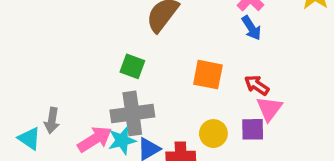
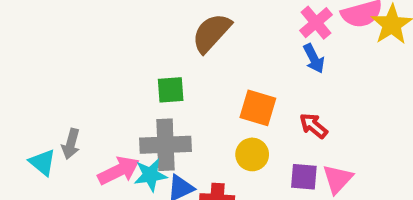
green square: (132, 66) -> (171, 90), turned -30
pink triangle: (269, 109) -> (338, 179), moved
yellow circle: (213, 134) -> (252, 154), moved

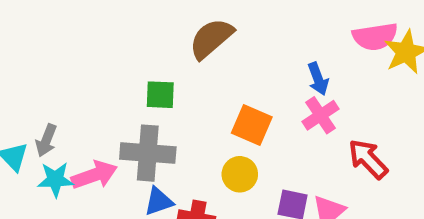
pink cross: (316, 23) -> (320, 115), moved
red arrow: (314, 126) -> (368, 159), moved, size x1.4
cyan star: (150, 175) -> (55, 180), moved

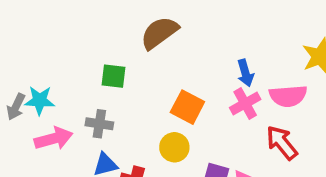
pink semicircle: (375, 37) -> (288, 96), moved
gray cross: (148, 153) -> (99, 124), size x0.6
cyan star: (55, 180) -> (40, 100), moved

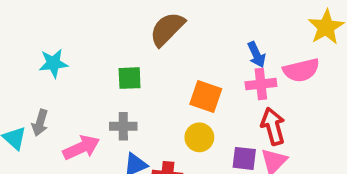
cyan star: (40, 100) -> (53, 63), moved
pink cross: (245, 103) -> (261, 84), turned 32
red arrow: (282, 143) -> (273, 126), moved, turned 33

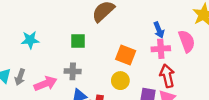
cyan star: (53, 63) -> (30, 40), moved
pink semicircle: (301, 70) -> (187, 41), turned -100
gray arrow: (40, 123) -> (20, 77), moved

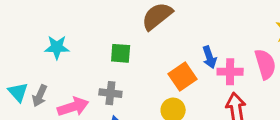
blue arrow: (159, 30) -> (209, 57), moved
orange square: (126, 55) -> (183, 77), turned 30

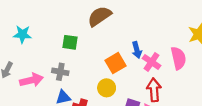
pink cross: (230, 72) -> (152, 62), turned 30

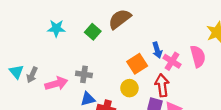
cyan star: (22, 34) -> (56, 28), moved
green square: (70, 42) -> (93, 32), moved, turned 35
red arrow: (154, 90) -> (162, 85), moved

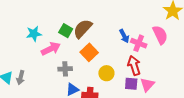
brown semicircle: (120, 19) -> (83, 29), moved
orange square: (137, 64) -> (89, 52), moved
pink arrow: (56, 84) -> (51, 49), moved

